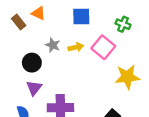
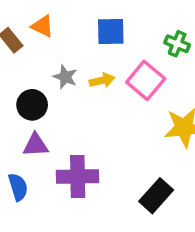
purple triangle: (34, 88) -> (36, 145), turned 49

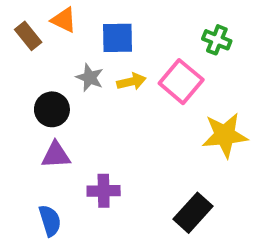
blue square: (111, 31) -> (118, 38), moved
purple cross: (78, 176) -> (104, 191), size x0.7
blue semicircle: (18, 187) -> (50, 221), moved

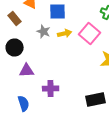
brown rectangle: (28, 36) -> (15, 18), moved
black circle: (52, 109) -> (15, 48), moved
black rectangle: (193, 213) -> (96, 100), turned 36

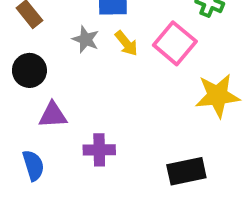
yellow arrow: (65, 34) -> (126, 43), turned 64
blue semicircle: (24, 104) -> (33, 165), moved

